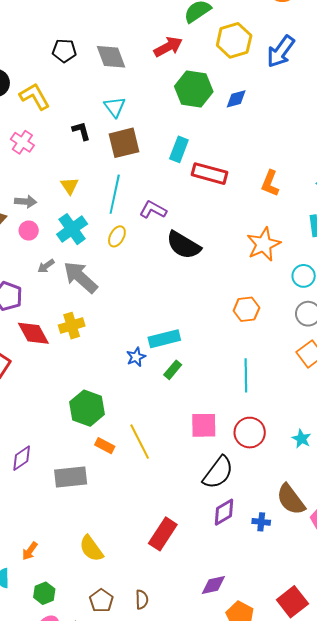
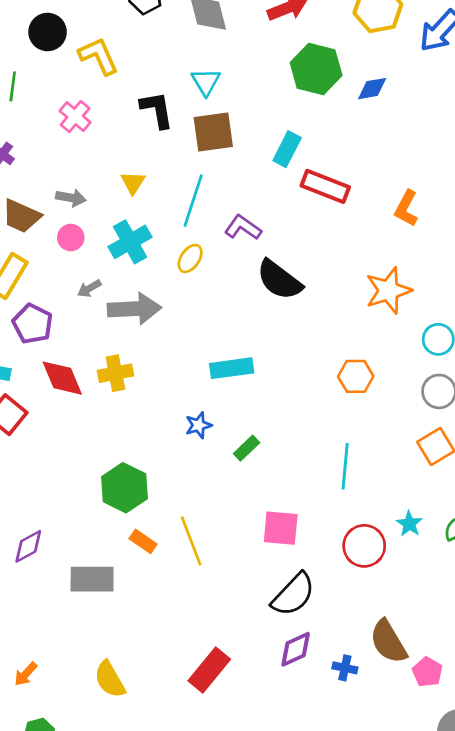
black L-shape: (81, 131) -> (157, 110), size x1.4
gray arrow: (80, 277) -> (134, 309), turned 129
cyan rectangle: (164, 339) -> (232, 368), moved
red circle: (250, 433) -> (364, 546), moved
cyan star: (301, 439) -> (409, 524), moved

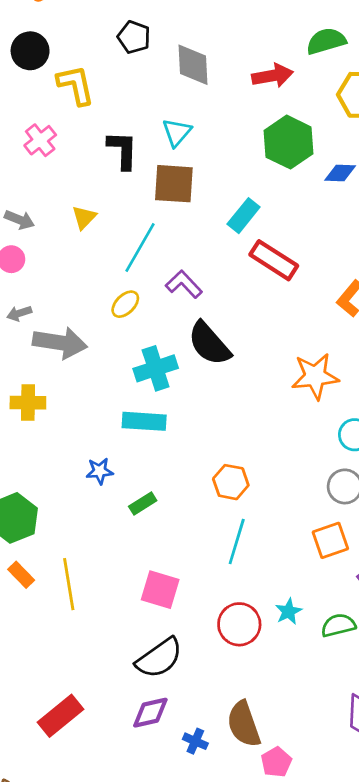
cyan cross: (130, 242) -> (156, 368), moved
orange hexagon: (356, 376) -> (231, 482), moved

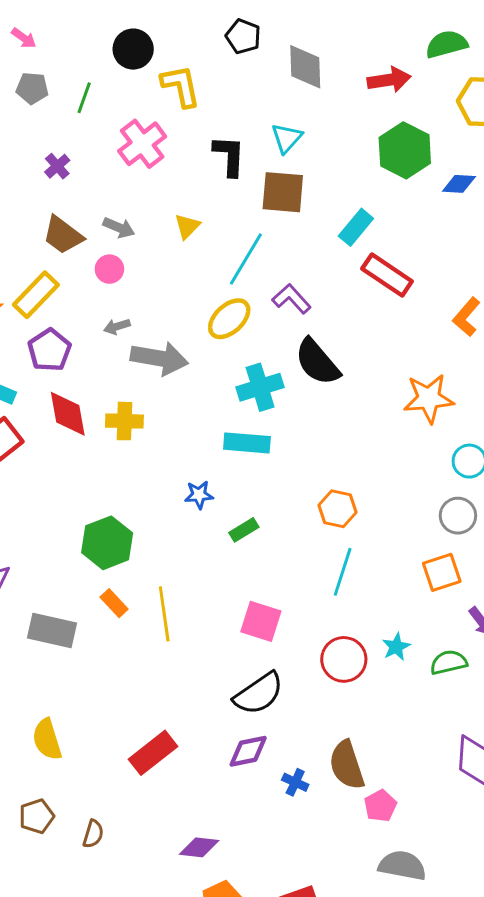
pink cross: (40, 140) -> (142, 144), size x1.4
yellow ellipse: (125, 304) -> (229, 319), size x1.4

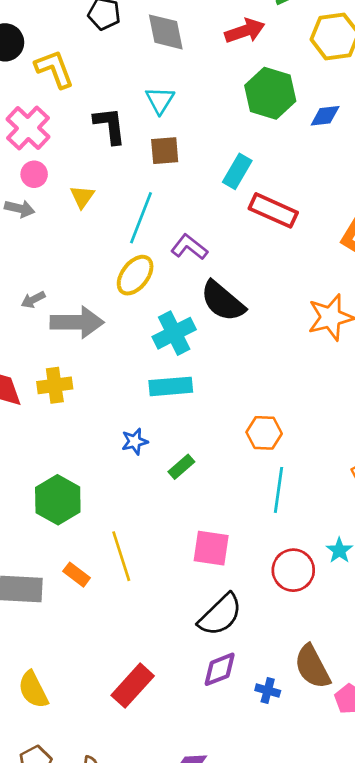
brown square: (283, 192) -> (165, 151), size x0.7
pink circle: (109, 269) -> (34, 174), moved
orange rectangle: (114, 603) -> (77, 575), moved

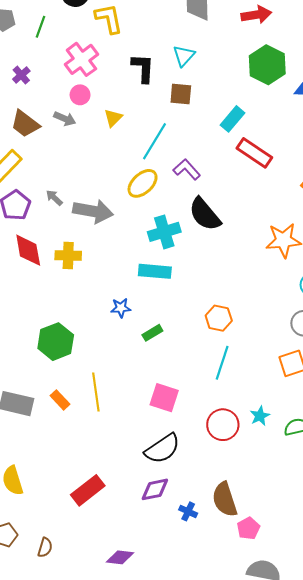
gray arrow: (33, 300) -> (54, 198), moved, turned 60

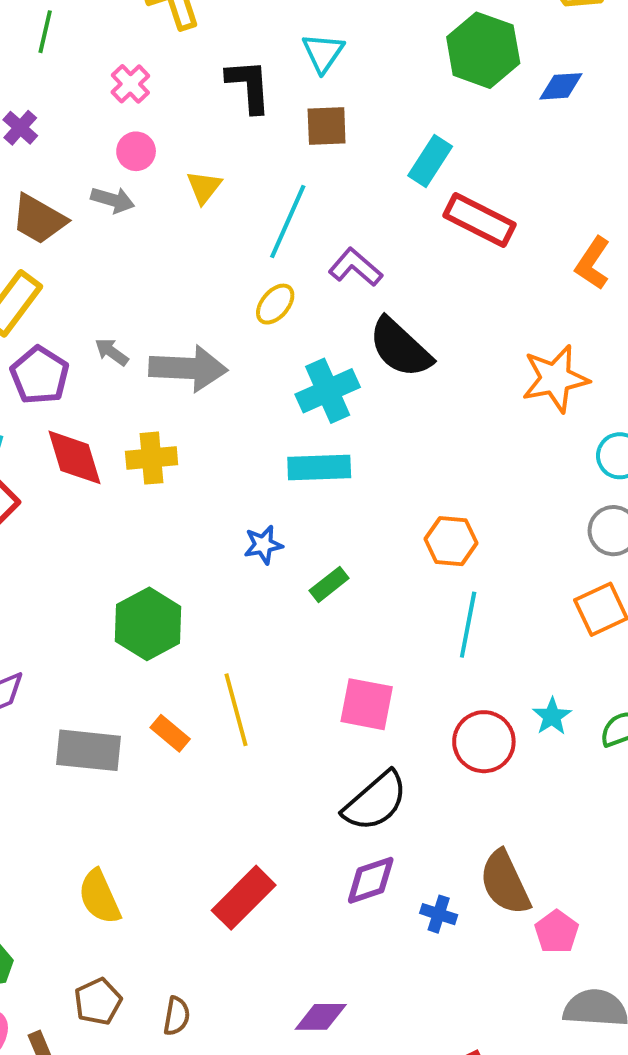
pink cross: (81, 59) -> (130, 84), size x0.6
yellow ellipse: (143, 183) -> (275, 304), size x0.7

